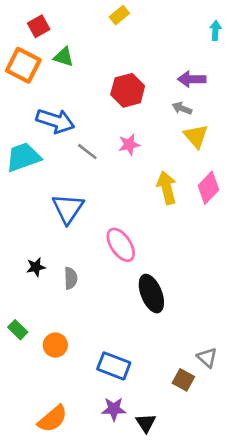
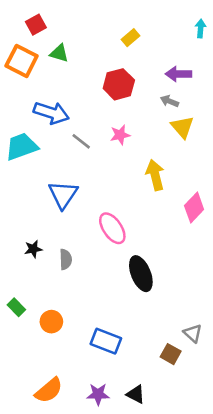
yellow rectangle: (119, 15) -> (130, 38), moved
pink diamond: (208, 188) -> (194, 207), moved
purple star: (114, 409) -> (98, 394), moved
black triangle: (146, 423) -> (136, 394), turned -30

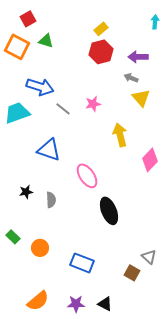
red hexagon: (119, 84) -> (101, 52), moved
blue triangle: (63, 195) -> (49, 150), turned -45

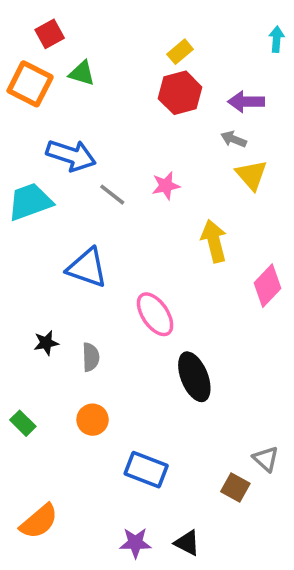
orange circle: (40, 248) -> (93, 420), moved
orange semicircle: (38, 301) -> (39, 521), moved

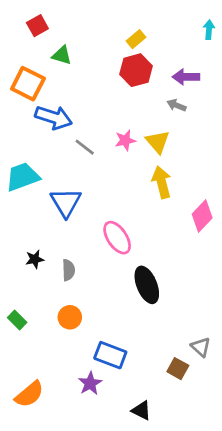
orange square: (30, 84) -> (28, 84), moved
yellow triangle: (251, 175) -> (158, 142), moved
cyan trapezoid: (30, 202) -> (23, 177), moved
blue triangle: (87, 268) -> (66, 203), turned 40
purple star: (135, 543) -> (90, 383), moved, turned -30

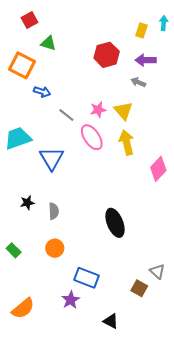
yellow rectangle: (136, 39) -> (141, 30), moved, turned -32
blue arrow: (54, 117) -> (42, 92), size x0.6
pink ellipse: (117, 238) -> (92, 137), moved

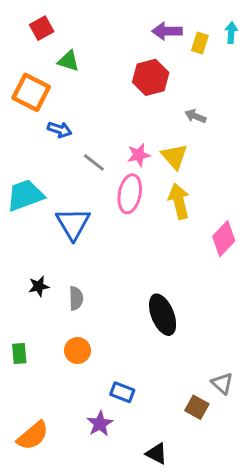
purple arrow: (146, 60) -> (167, 31), moved
pink ellipse: (92, 137) -> (130, 194), turned 45
green rectangle: (14, 250) -> (19, 353), turned 40
blue rectangle: (86, 278) -> (122, 392), size x0.7

